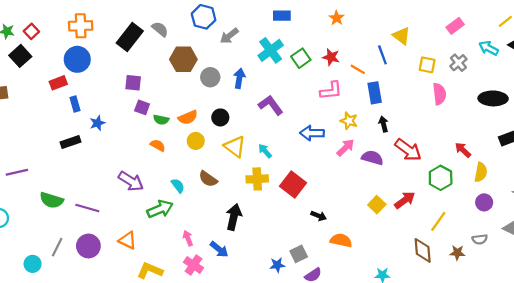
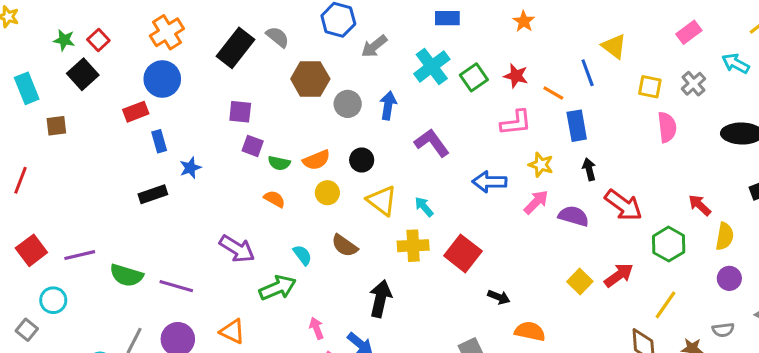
orange cross: (81, 26) -> (167, 32), turned -30
purple line: (17, 172) -> (80, 255), moved

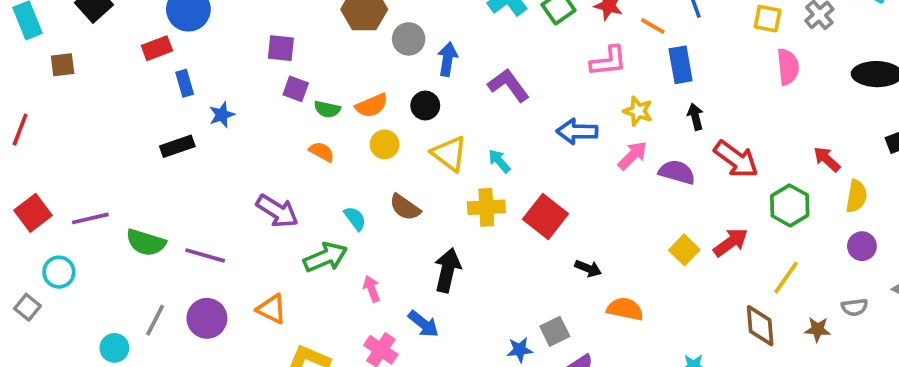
blue arrow: (388, 105) -> (447, 59), moved
pink arrow: (316, 328) -> (372, 289), moved

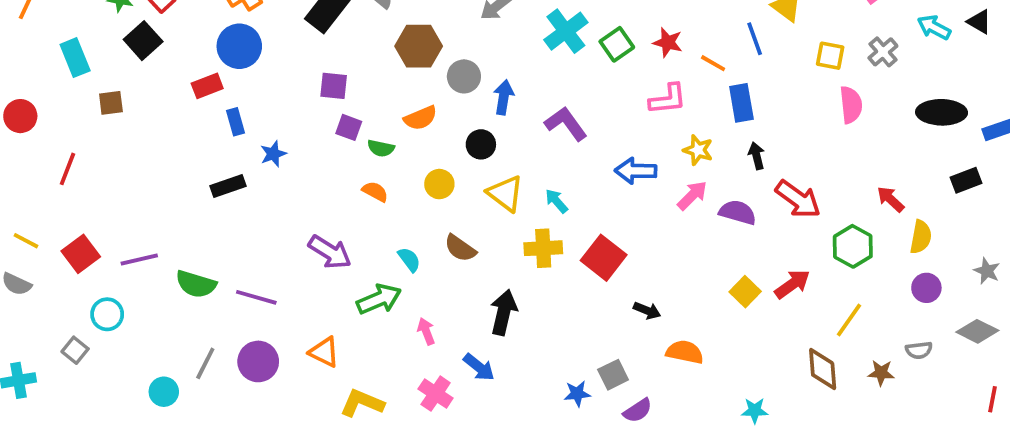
orange semicircle: (372, 106) -> (421, 118), moved

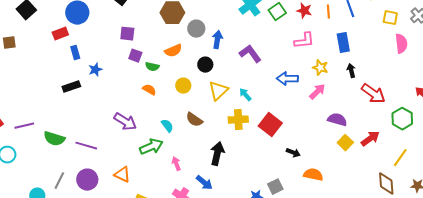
orange line: (713, 63) -> (328, 12), moved, turned 56
yellow triangle: (505, 193) -> (218, 91), turned 40
purple semicircle: (738, 212) -> (337, 120), moved

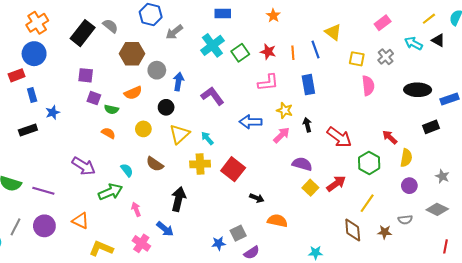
black arrow: (351, 71) -> (307, 125), moved

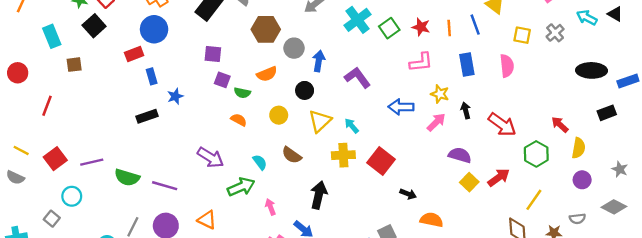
pink semicircle: (368, 86) -> (507, 66), moved

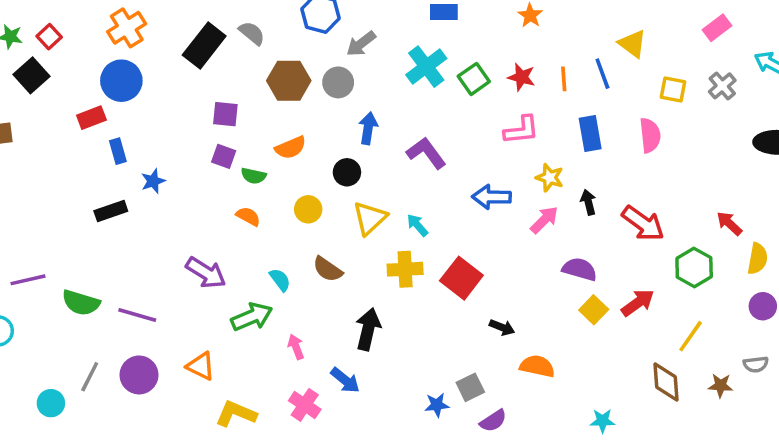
gray circle: (294, 48) -> (338, 82), moved
purple square: (213, 54) -> (225, 114), moved

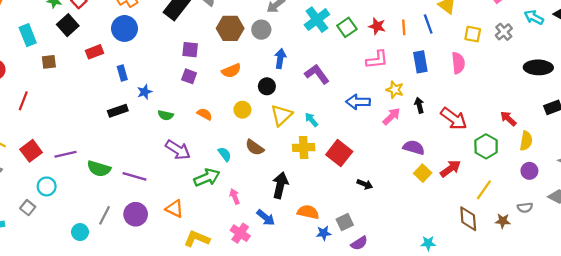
red rectangle: (91, 118) -> (94, 52), moved
green semicircle: (254, 176) -> (166, 115), moved
orange semicircle: (537, 366) -> (308, 212), moved

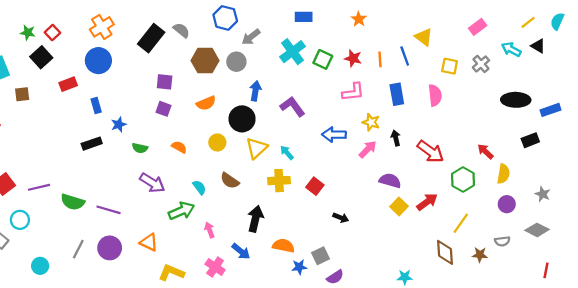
green square: (347, 27) -> (323, 59), turned -30
black circle: (267, 86) -> (242, 119), size x1.5
red square: (339, 153) -> (315, 186), size x0.7
cyan circle: (80, 232) -> (40, 266), moved

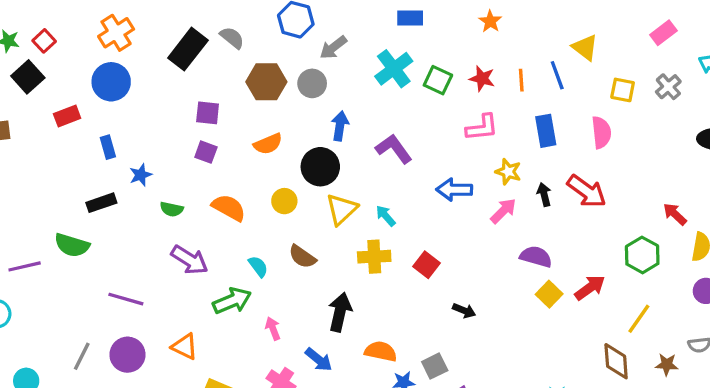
orange semicircle: (179, 147) -> (229, 208), size x1.5
red arrow: (430, 151) -> (587, 191), moved
green semicircle: (73, 202) -> (72, 245), moved

